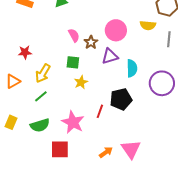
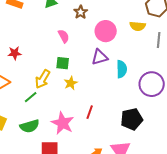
brown star: (91, 42) -> (81, 12), moved
yellow arrow: (43, 73) -> (43, 79), moved
black pentagon: (121, 99) -> (132, 119), moved

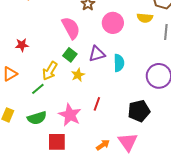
pink semicircle: (64, 36) -> (71, 28), size x1.6
purple triangle: (100, 57) -> (97, 54), moved
green square: (63, 63) -> (70, 55), turned 32
cyan semicircle: (122, 69) -> (119, 63), moved

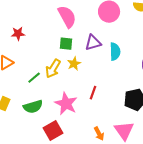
green square: (70, 55) -> (66, 44), turned -32
yellow arrow: (50, 71) -> (53, 69), moved
red square: (57, 142) -> (53, 131), turned -30
orange arrow: (103, 145) -> (99, 134), turned 96

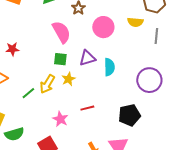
red line: (93, 93) -> (87, 108), turned 56
pink star: (66, 104) -> (60, 119), size x0.7
green semicircle: (33, 107) -> (14, 134), moved

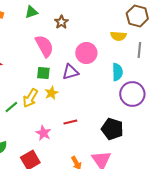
pink circle: (103, 27) -> (86, 53), moved
cyan semicircle: (109, 67) -> (117, 72), moved
black pentagon: (129, 115) -> (112, 129), turned 30

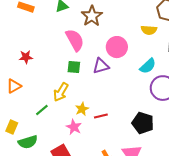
brown star: (61, 22) -> (92, 16), size x1.5
cyan semicircle: (117, 72) -> (148, 66), turned 48
yellow star: (51, 93) -> (82, 109), moved
green line: (11, 107) -> (42, 110), moved

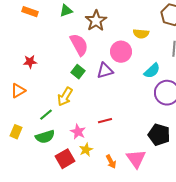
yellow semicircle: (149, 30) -> (141, 34), moved
green square: (74, 67) -> (78, 72), turned 32
yellow star: (82, 109) -> (86, 150), moved
black pentagon: (143, 123) -> (159, 135), moved
green semicircle: (28, 142) -> (45, 137), moved

